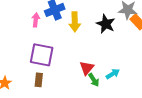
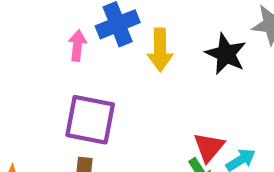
red triangle: (87, 68) -> (209, 147), moved

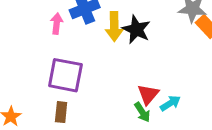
black star: (226, 54) -> (136, 29), moved

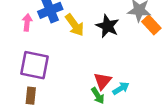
yellow arrow: (114, 26) -> (75, 25), turned -35
black star: (136, 29) -> (108, 26), moved

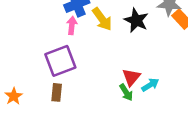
pink arrow: (27, 22) -> (72, 25), moved
purple square: (34, 65) -> (60, 61), turned -32

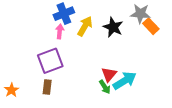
yellow arrow: (102, 19) -> (85, 26), turned -114
cyan arrow: (150, 85) -> (125, 81), size x1.6

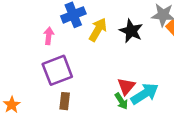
pink arrow: (60, 31) -> (49, 36), moved
brown rectangle: (47, 87) -> (65, 101), moved

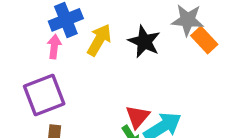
pink arrow: (49, 36) -> (54, 47), moved

